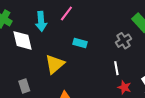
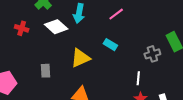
pink line: (66, 14) -> (116, 14), moved
white diamond: (23, 40) -> (56, 27), turned -50

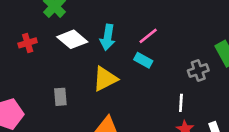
cyan arrow: (79, 13) -> (108, 37), moved
pink line: (116, 14) -> (148, 36), moved
red cross: (22, 28) -> (28, 43), turned -32

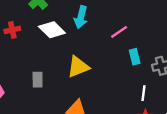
cyan arrow: (108, 37) -> (81, 17), moved
cyan rectangle: (143, 60) -> (135, 57), moved, turned 42

